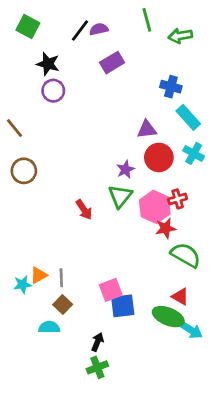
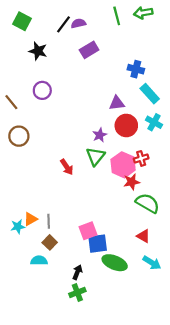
green arrow: (180, 36) -> (143, 13), moved
purple circle: (53, 91) -> (42, 90), moved
green ellipse: (168, 317) -> (115, 263), moved

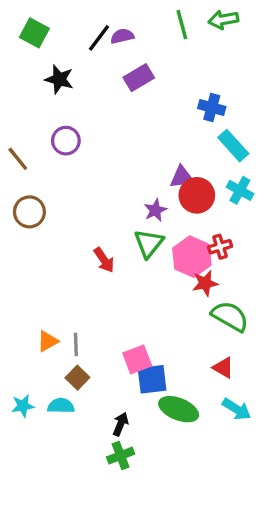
purple triangle: (117, 103) -> (182, 177), moved
cyan star: (18, 227) -> (23, 406), moved

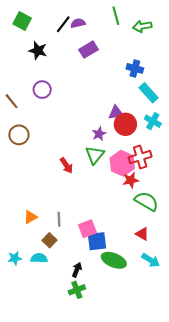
green arrow: (223, 20) -> (142, 26), moved
red cross: (220, 247) -> (140, 157), size x1.5
gray line: (76, 344) -> (59, 219), moved

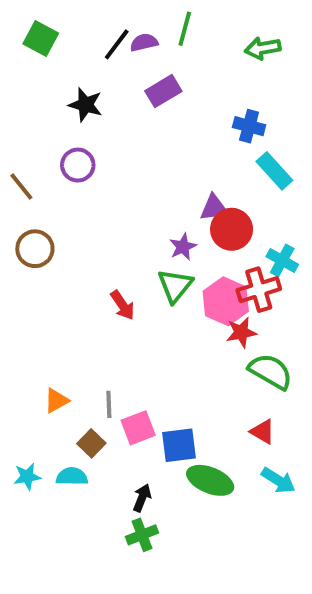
green line: (116, 16) -> (185, 29), moved, turned 30
black star: (38, 51) -> (86, 105), moved
cyan cross: (153, 121) -> (282, 260), moved
pink square: (87, 229) -> (138, 428), moved

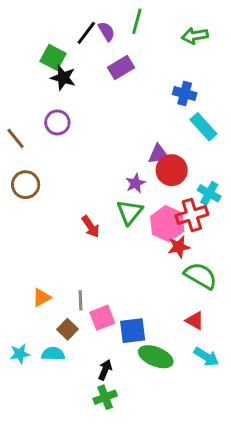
green square: (41, 39) -> (53, 57), moved
purple semicircle: (144, 42) -> (107, 31), turned 72

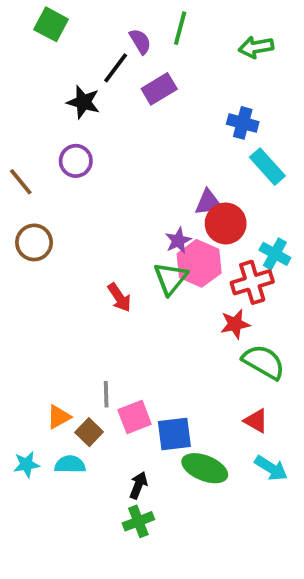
black line: (86, 33) -> (116, 68), moved
green square: (53, 57) -> (51, 24), moved
pink hexagon: (167, 224) -> (199, 263), moved
orange triangle: (41, 297) -> (59, 417), moved

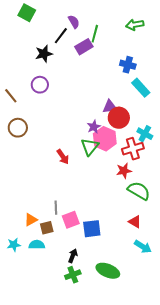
green line: (180, 28) -> (95, 34), moved
black star: (83, 102) -> (44, 54), turned -30
brown square: (89, 432) -> (47, 228), turned 32
green ellipse: (205, 468) -> (108, 271), moved

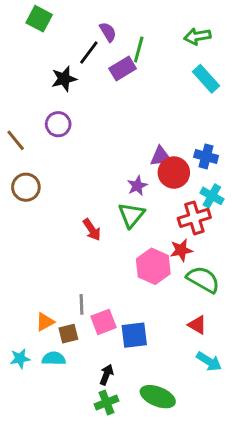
blue cross: (128, 65) -> (206, 156), moved
cyan rectangle: (141, 88) -> (206, 79), moved
pink hexagon: (105, 139) -> (153, 266), moved

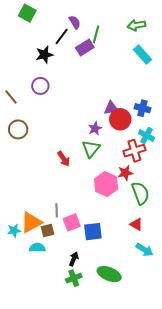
green semicircle: (203, 279) -> (140, 193), turned 40
orange triangle: (45, 322) -> (31, 222), size x1.6
cyan star: (20, 359) -> (14, 231), moved

